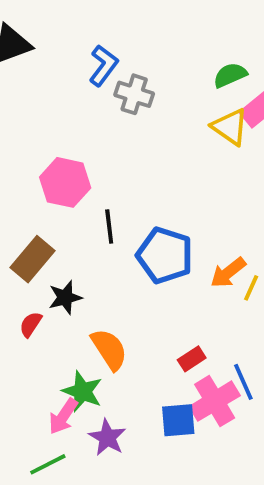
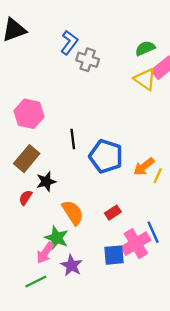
pink hexagon: (65, 182) -> (29, 114), moved
red rectangle: (192, 359) -> (113, 213), moved

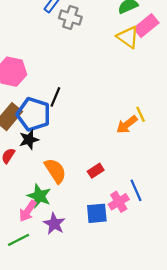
black line: (73, 139) -> (55, 97), turned 30
blue pentagon: (106, 156) -> (33, 114), moved
yellow line: (158, 176) -> (141, 114), moved, turned -49
pink cross: (136, 244) -> (119, 202), size x0.7

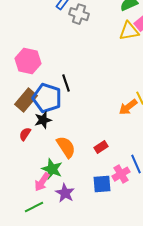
yellow triangle: (128, 37) -> (129, 31), turned -45
black line: (55, 97) -> (66, 83), turned -42

